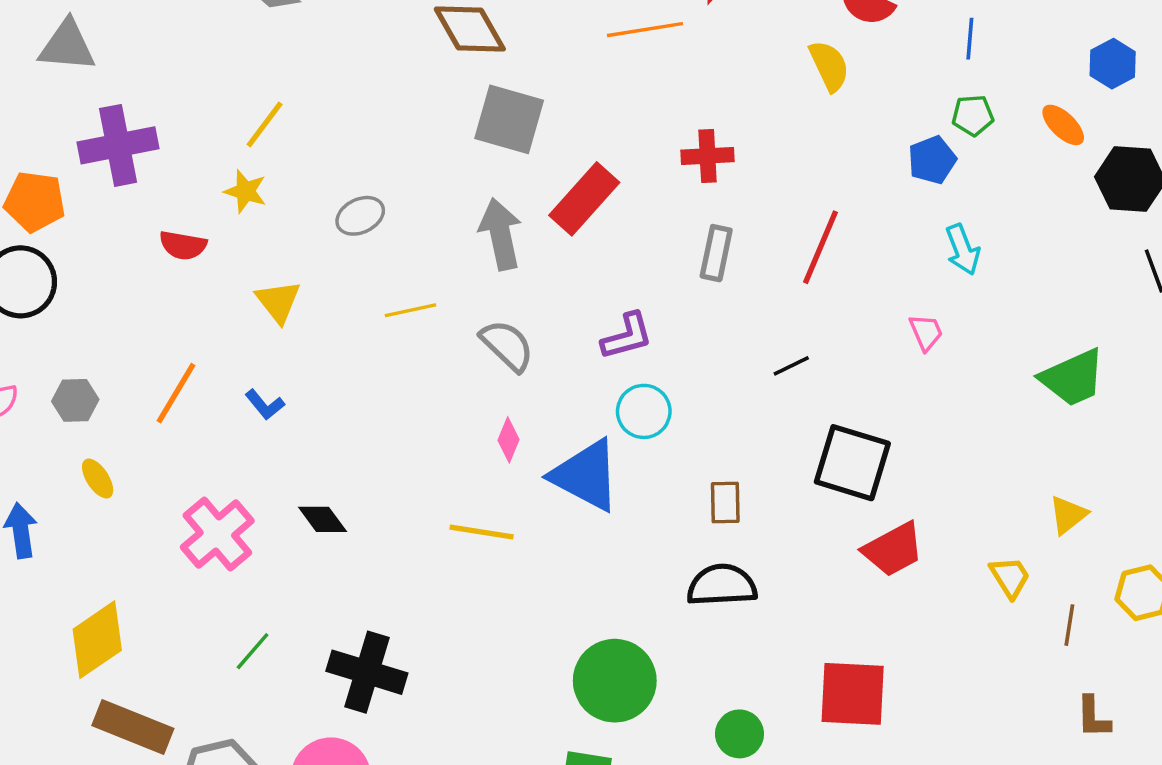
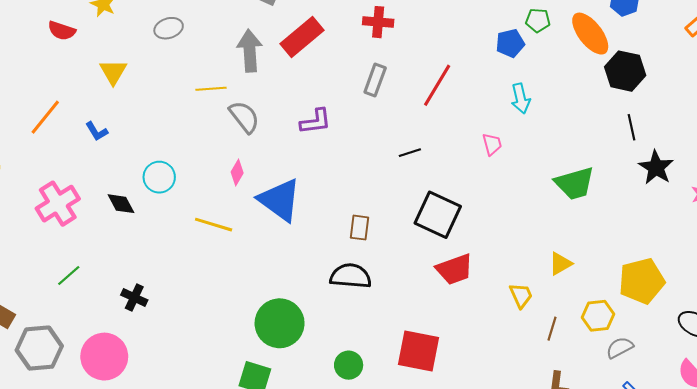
orange ellipse: (1063, 125) -> (590, 34), size x1.6
yellow line: (411, 310) -> (211, 89), moved
cyan circle: (644, 411) -> (159, 177), moved
black cross: (367, 672) -> (134, 297), size x0.6

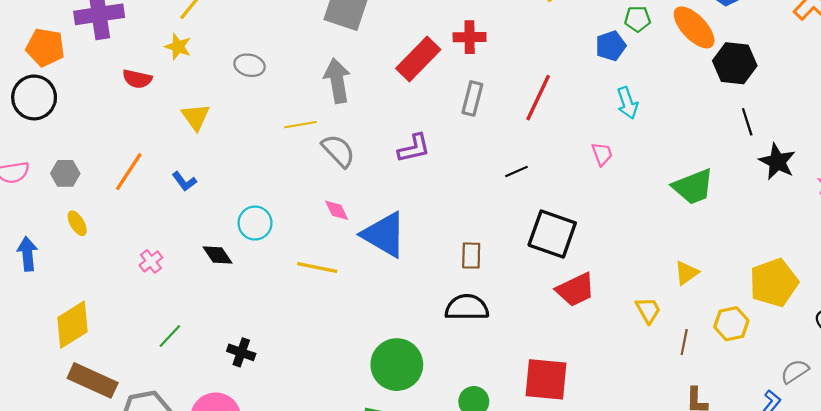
gray ellipse: (169, 28) -> (249, 65), turned 36
red rectangle: (302, 37) -> (418, 59), moved
pink diamond: (237, 173) -> (337, 210), turned -50
pink cross: (58, 204) -> (151, 261), size x0.5
gray semicircle: (620, 348) -> (795, 371), moved

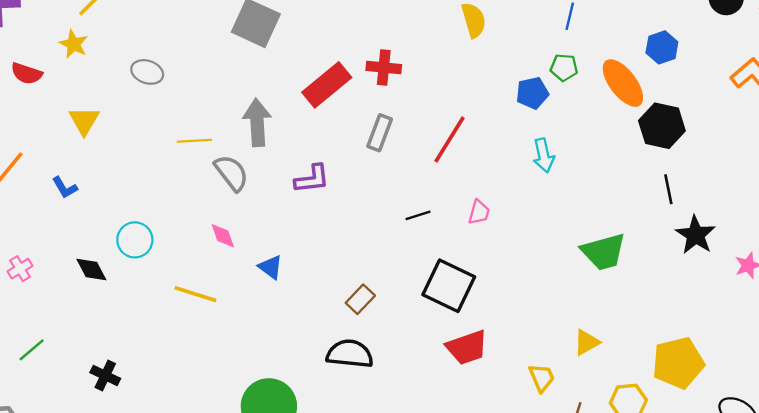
gray arrow: (337, 81) -> (257, 123), moved
pink trapezoid: (602, 154) -> (479, 212), moved, turned 30
blue triangle: (384, 235) -> (271, 267), size x0.5
brown rectangle: (471, 256) -> (360, 299), turned 36

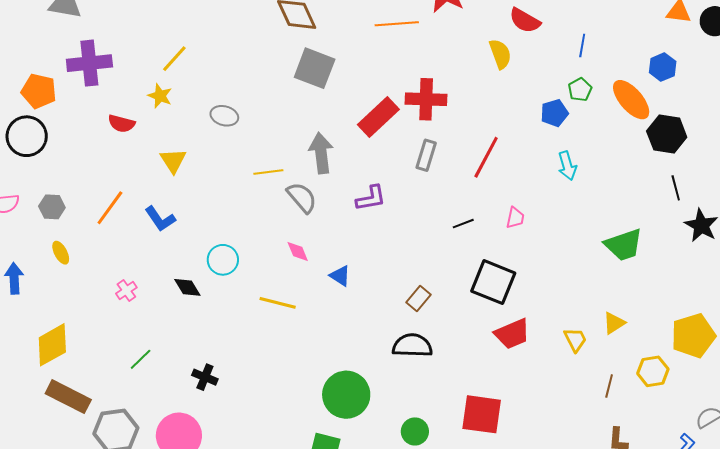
red cross: (384, 67) -> (426, 99), size x1.4
green pentagon: (564, 67) -> (580, 90), turned -30
blue L-shape: (65, 188) -> (160, 219), size x1.4
yellow trapezoid: (542, 378) -> (575, 340), moved

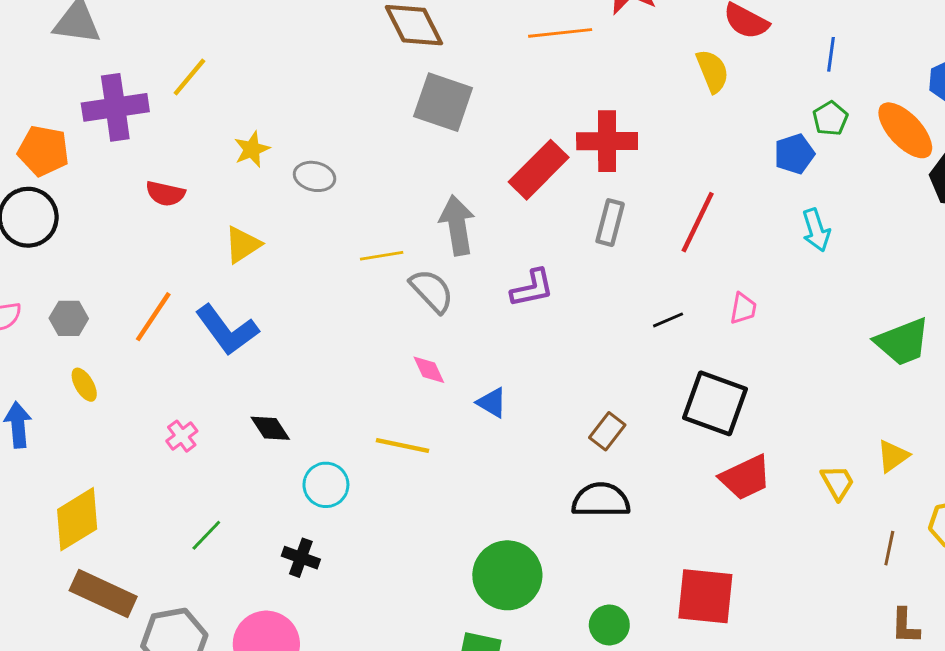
yellow line: (174, 59) -> (189, 77), moved
yellow star: (160, 96) -> (252, 149), moved, turned 30
yellow triangle: (173, 161) -> (243, 245), turned 32
blue L-shape: (160, 219) -> (227, 330), size x1.4
cyan circle: (223, 260) -> (326, 485), moved

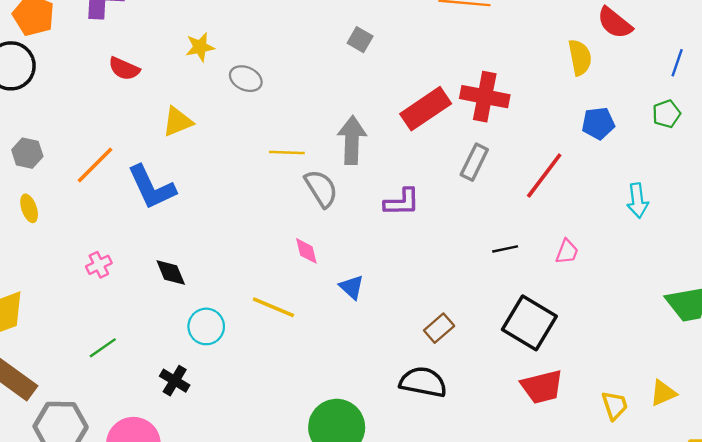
gray square: (443, 102) -> (360, 40), size x0.5
blue pentagon: (794, 154) -> (598, 123), moved

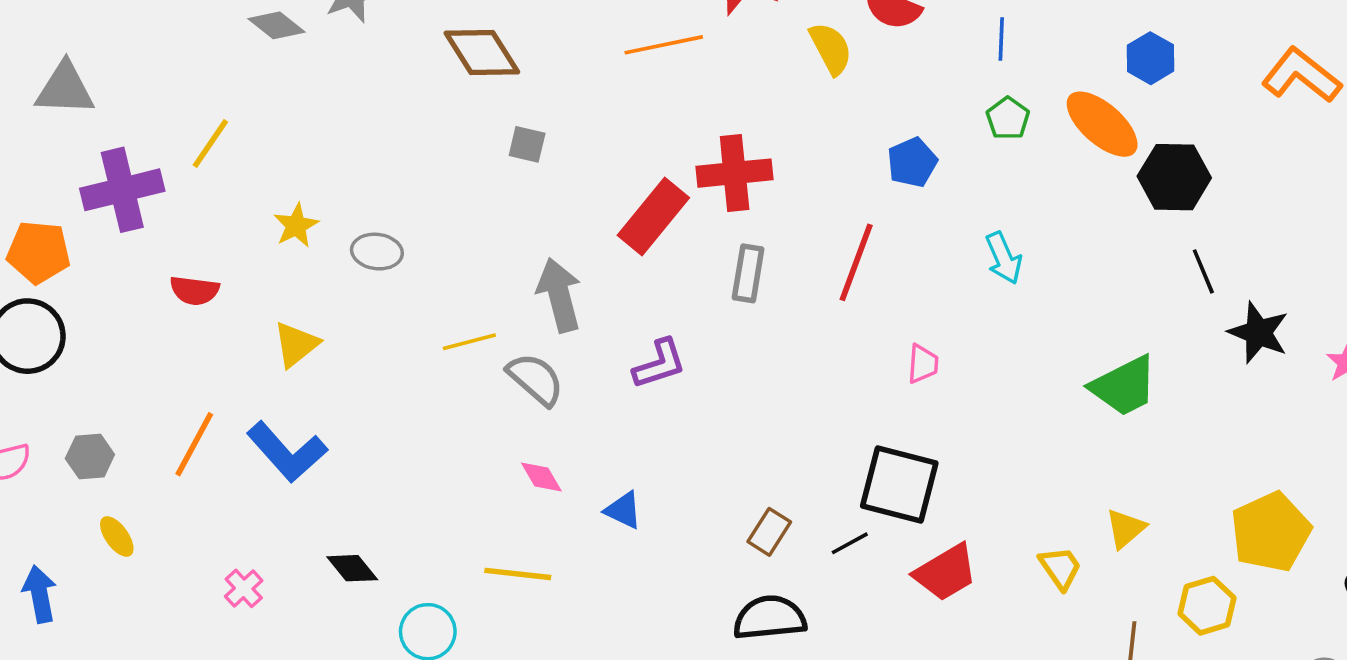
yellow semicircle: (580, 57) -> (831, 49), moved
black line: (505, 249) -> (850, 543), moved

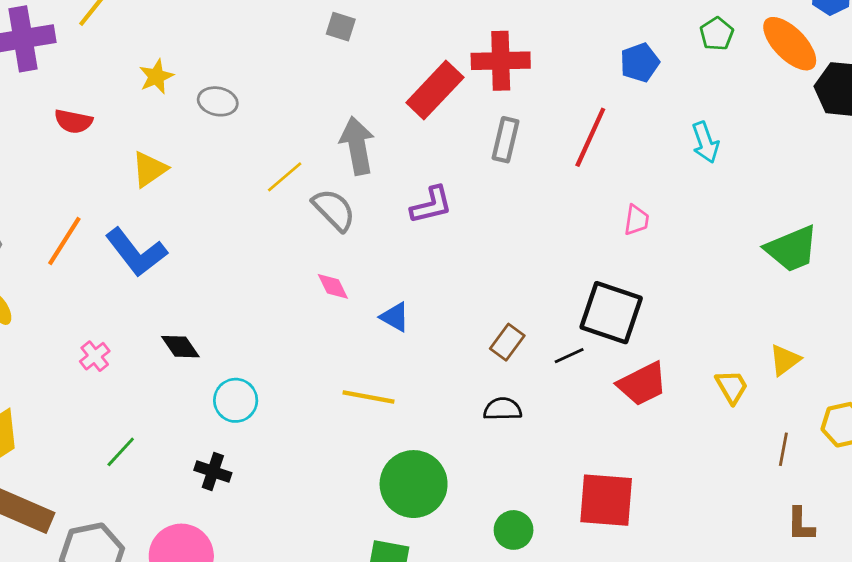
yellow line: (469, 342) -> (285, 177), turned -30
yellow line: (518, 574) -> (368, 397), moved
black semicircle: (770, 618) -> (503, 409), size x0.7

